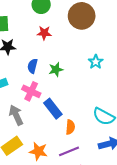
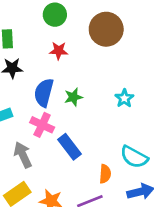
cyan star: (96, 62) -> (124, 98), moved
blue semicircle: (33, 66) -> (44, 93), size x1.5
orange semicircle: (70, 127) -> (105, 174), moved

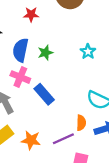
orange semicircle: (105, 174) -> (81, 123), moved

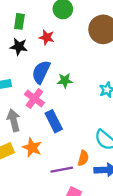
red star: (31, 14) -> (47, 37), moved
orange star: (31, 140) -> (32, 148), moved

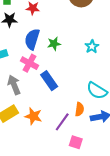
orange star: (32, 148) -> (33, 116), moved
purple line: (62, 170) -> (62, 122), turned -36

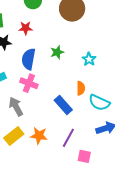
green star: (54, 44) -> (57, 52), moved
blue rectangle: (49, 81) -> (63, 105), moved
orange semicircle: (79, 109) -> (81, 88), moved

